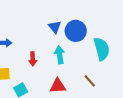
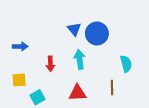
cyan semicircle: (102, 49) -> (126, 64), moved, size x0.7
brown line: (90, 81) -> (112, 88), turned 40

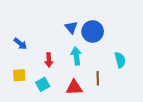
blue arrow: (20, 46) -> (20, 44), turned 40
brown line: (112, 88) -> (98, 78), moved
cyan square: (37, 97) -> (43, 84), moved

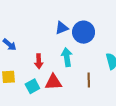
blue triangle: (71, 27) -> (62, 28), turned 48
red triangle: (74, 87) -> (53, 82), moved

